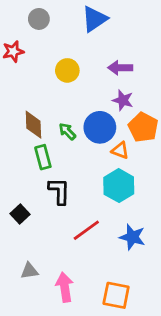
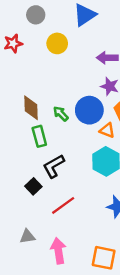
yellow circle: (67, 70) -> (57, 43), moved
black L-shape: (59, 191) -> (54, 166), turned -120
black square: (20, 214) -> (33, 186), moved
red line: (86, 230) -> (63, 205), moved

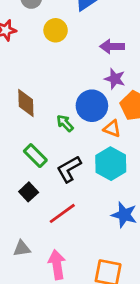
green arrow: (61, 114) -> (65, 123), moved
green rectangle: (39, 136) -> (35, 156), moved, turned -30
black L-shape: (54, 166) -> (69, 169), moved

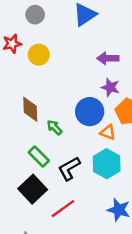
yellow circle: (56, 30) -> (39, 55), moved
green arrow: (65, 123) -> (54, 127), moved
black square: (29, 192) -> (33, 189), size x1.6

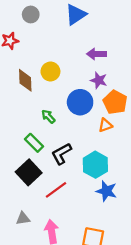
yellow circle: (39, 55) -> (50, 72), moved
brown diamond: (30, 109) -> (25, 80), moved
orange triangle: (108, 132) -> (105, 125), moved, turned -40
cyan hexagon: (107, 164) -> (95, 165), moved

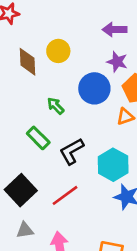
black square: (29, 172) -> (21, 190), moved

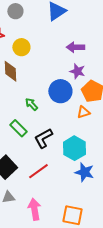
yellow circle: (58, 51) -> (21, 47), moved

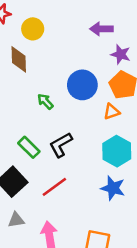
purple star: (77, 71) -> (121, 54), moved
green rectangle: (18, 128) -> (29, 147), moved
cyan hexagon: (74, 148) -> (117, 151), moved

